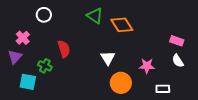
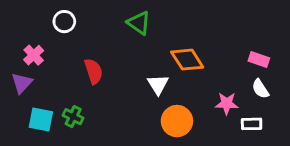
orange diamond: (122, 25) -> (187, 60), moved
green cross: (45, 66) -> (73, 117), moved
pink star: (147, 66) -> (227, 103), moved
white rectangle: (163, 89) -> (252, 124), moved

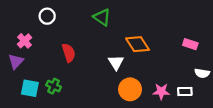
white semicircle: (260, 89) -> (202, 73), moved, turned -48
pink star: (227, 103) -> (161, 91), moved

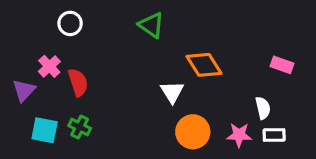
pink cross: (25, 41) -> (49, 66), moved
red semicircle: (69, 53) -> (78, 82), moved
white semicircle: (202, 73) -> (263, 108), moved, turned -112

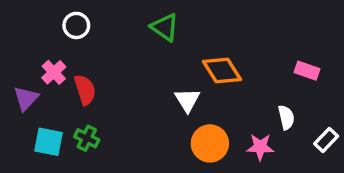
white rectangle: (274, 135) -> (326, 140), moved, turned -45

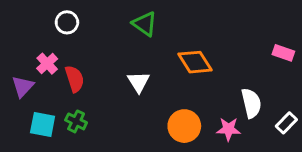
pink rectangle: (307, 71) -> (283, 53), moved
white triangle: (187, 100) -> (139, 82), moved
white semicircle: (286, 117) -> (251, 103), size x1.4

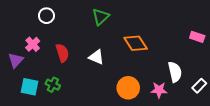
green triangle: (145, 24) -> (101, 17), turned 42
red semicircle: (75, 79) -> (62, 53), moved
white triangle: (139, 82) -> (96, 57), turned -35

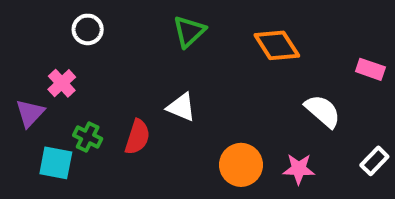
orange diamond: (136, 43) -> (277, 45), moved
red semicircle: (62, 53) -> (137, 137), moved, turned 36
white semicircle: (175, 72) -> (323, 111), moved, turned -36
green cross: (53, 85) -> (88, 137), moved

